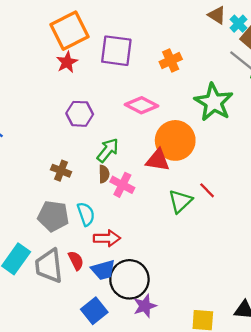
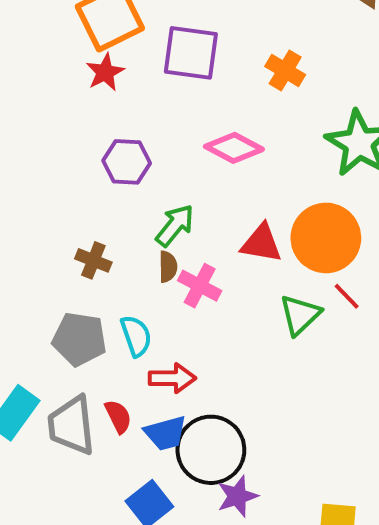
orange cross: (171, 60) -> (285, 70), turned -35
orange circle: (175, 140) -> (326, 238), moved

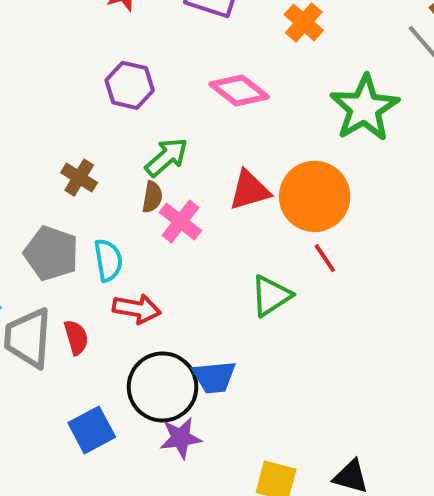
red triangle: (261, 243) -> (249, 190), turned -36
green triangle: (300, 315) -> (271, 296), moved
blue trapezoid: (166, 433) -> (214, 377), moved

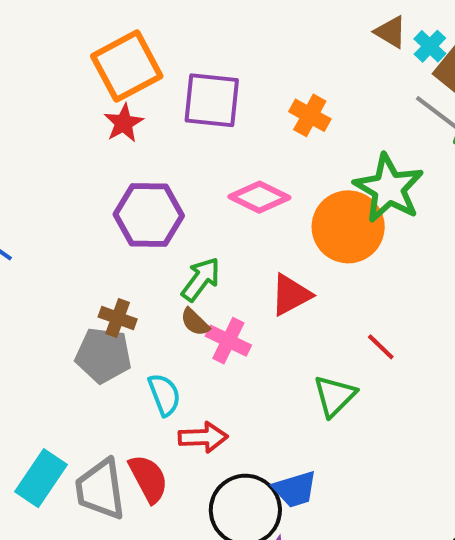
purple hexagon: (130, 85) -> (149, 215), size x1.4
orange circle: (315, 196) -> (348, 227), moved
brown semicircle: (152, 197) -> (195, 322), turned 136
gray pentagon: (51, 253) -> (103, 355), moved
red semicircle: (76, 337) -> (148, 479), size x1.4

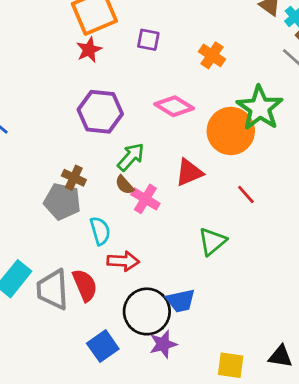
purple square: (212, 100) -> (148, 40), size x0.6
red line: (381, 347) -> (246, 194), moved

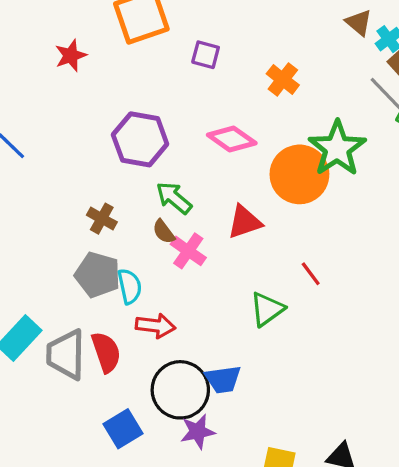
red star: (89, 50) -> (71, 56), moved
green arrow: (131, 157) -> (174, 198), turned -96
red line: (246, 194) -> (311, 274), moved
gray pentagon: (62, 201) -> (98, 275), moved

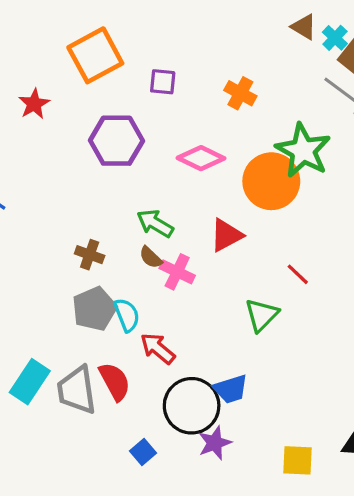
purple hexagon: (140, 139) -> (116, 141), moved
gray pentagon: (98, 275) -> (94, 309), turned -30
red arrow: (155, 326) -> (158, 348), turned -138
blue square: (123, 429) -> (143, 452), size x0.7

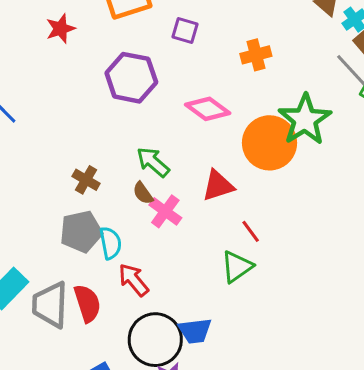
orange cross: (240, 93) -> (256, 55), turned 36
red line: (298, 274) -> (251, 231), moved

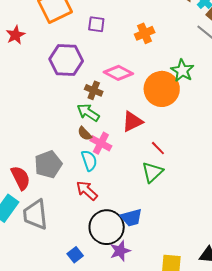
green star: (305, 120) -> (182, 71), size x0.7
brown cross: (86, 180) -> (94, 90), moved
cyan semicircle: (110, 243) -> (89, 160), moved
red semicircle: (87, 303) -> (21, 178), moved

